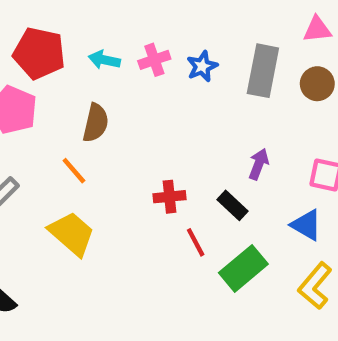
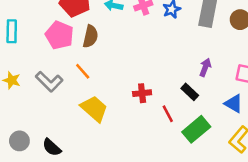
brown semicircle: (96, 123) -> (90, 36), moved
orange line: (74, 171) -> (83, 71), moved
red cross: (169, 197) -> (142, 93), moved

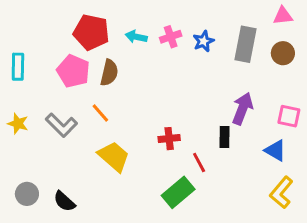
purple arrow: (205, 67) -> (242, 109), size x1.5
black rectangle: (190, 92) -> (225, 137), turned 48
green rectangle: (196, 129) -> (178, 192), moved

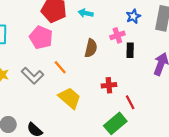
pink cross: (171, 37) -> (117, 35), moved
brown semicircle: (109, 73) -> (91, 48), moved
black rectangle: (225, 137) -> (130, 50), moved

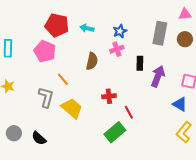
blue star: (133, 16) -> (120, 31), moved
black rectangle: (130, 50) -> (140, 63), moved
gray L-shape: (33, 76) -> (46, 97), moved, turned -120

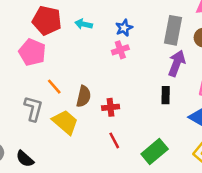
brown semicircle: (92, 61) -> (84, 96), moved
black rectangle: (140, 63) -> (166, 95), moved
purple arrow: (158, 76) -> (177, 63), moved
red line: (129, 112) -> (114, 140), moved
green rectangle: (115, 132) -> (155, 151), moved

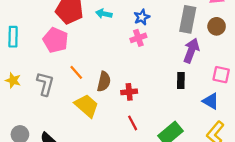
gray L-shape: (33, 109) -> (45, 84), moved

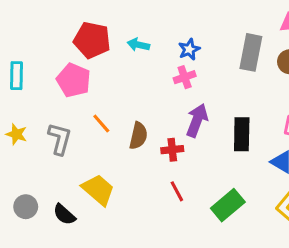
purple arrow: (191, 50) -> (197, 120), moved
black rectangle: (181, 80) -> (242, 134), size x1.5
yellow trapezoid: (87, 106) -> (98, 190), moved

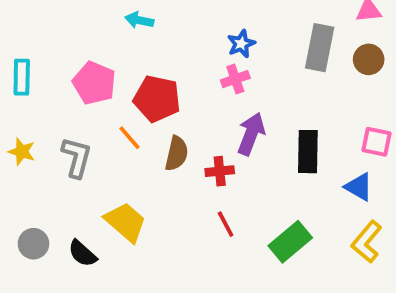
red pentagon: (92, 40) -> (157, 99), moved
cyan arrow: (138, 45) -> (139, 20), moved

